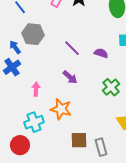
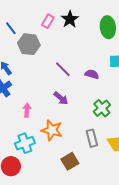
gray hexagon: (33, 34) -> (29, 44), moved
brown square: (79, 140) -> (70, 161), turned -30
gray rectangle: (101, 147) -> (92, 138), moved

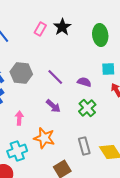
gray hexagon: (29, 44) -> (21, 73), moved
green cross: (102, 108) -> (87, 108), moved

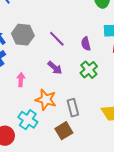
purple semicircle: (84, 82) -> (86, 44), turned -120
gray rectangle: (84, 146) -> (73, 108), moved
cyan cross: (17, 151) -> (28, 120), moved, turned -36

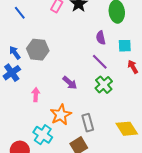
purple line: (57, 39) -> (100, 62), moved
purple semicircle: (86, 44) -> (101, 38), moved
orange star: (46, 100) -> (61, 115), turned 30

